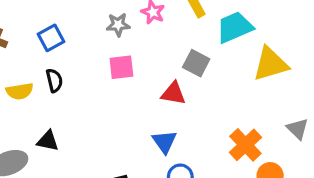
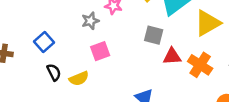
yellow semicircle: (20, 91) -> (79, 79), moved
red triangle: (173, 93) -> (172, 56), moved
orange cross: (245, 145) -> (200, 65), moved

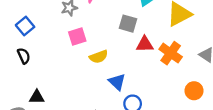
black semicircle: (54, 72) -> (24, 56), moved
yellow semicircle: (79, 79) -> (99, 57), moved

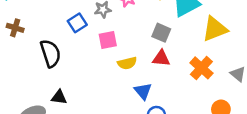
blue square: (25, 26) -> (77, 23), moved
red triangle: (145, 44) -> (161, 58), moved
black semicircle: (24, 56) -> (50, 53), size x1.6

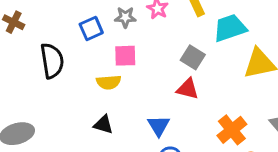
yellow semicircle: (127, 63) -> (109, 82), moved
orange cross: (201, 68) -> (232, 130), moved
black triangle: (59, 97) -> (103, 124), moved

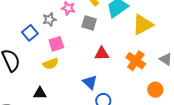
gray square: (193, 57) -> (89, 23), moved
black triangle: (103, 124) -> (40, 93), moved
orange cross: (232, 130) -> (136, 61), moved

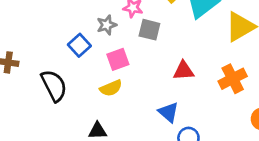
gray square: (89, 23) -> (149, 30), moved
orange cross: (136, 61) -> (233, 79), turned 30

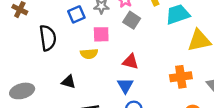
red triangle: (184, 71) -> (130, 62), moved

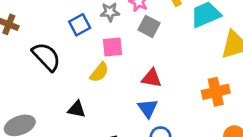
black semicircle: (48, 38) -> (46, 57), turned -30
yellow semicircle: (89, 54) -> (99, 72), turned -42

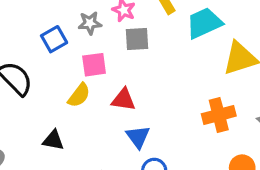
gray square: (149, 26) -> (137, 39), turned -30
red triangle: (152, 78) -> (124, 100), moved

